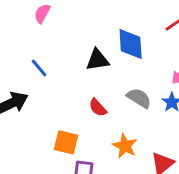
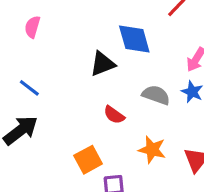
blue line: (39, 68) -> (29, 88), moved
orange square: (66, 142) -> (88, 160), turned -30

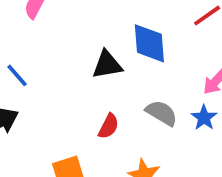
red semicircle: (114, 115) -> (109, 126), turned -110

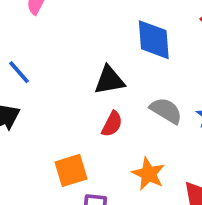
black triangle: (107, 65) -> (109, 80), moved

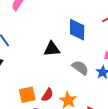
red semicircle: (112, 124) -> (48, 95), moved

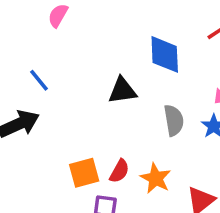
gray semicircle: (80, 68) -> (174, 120), turned 48

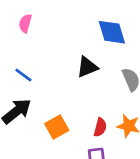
orange square: (84, 173) -> (57, 127), moved

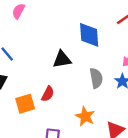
red semicircle: (100, 127) -> (48, 94), moved

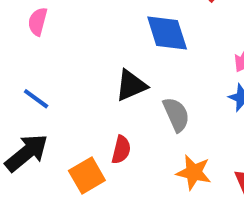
gray semicircle: (96, 78) -> (176, 114), moved

